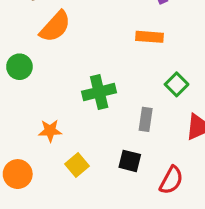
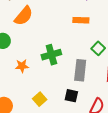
gray rectangle: (146, 119) -> (80, 70), size x1.5
orange star: (50, 131) -> (22, 66), moved

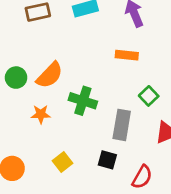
orange semicircle: (24, 16) -> (50, 75), moved
green cross: (51, 55) -> (83, 101), turned 30

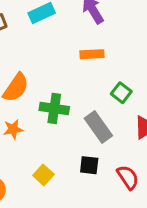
gray rectangle: (122, 125) -> (98, 127), turned -36
red semicircle: (142, 177) -> (128, 177), turned -55

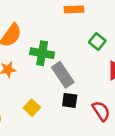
gray rectangle: (98, 127) -> (63, 75), moved

